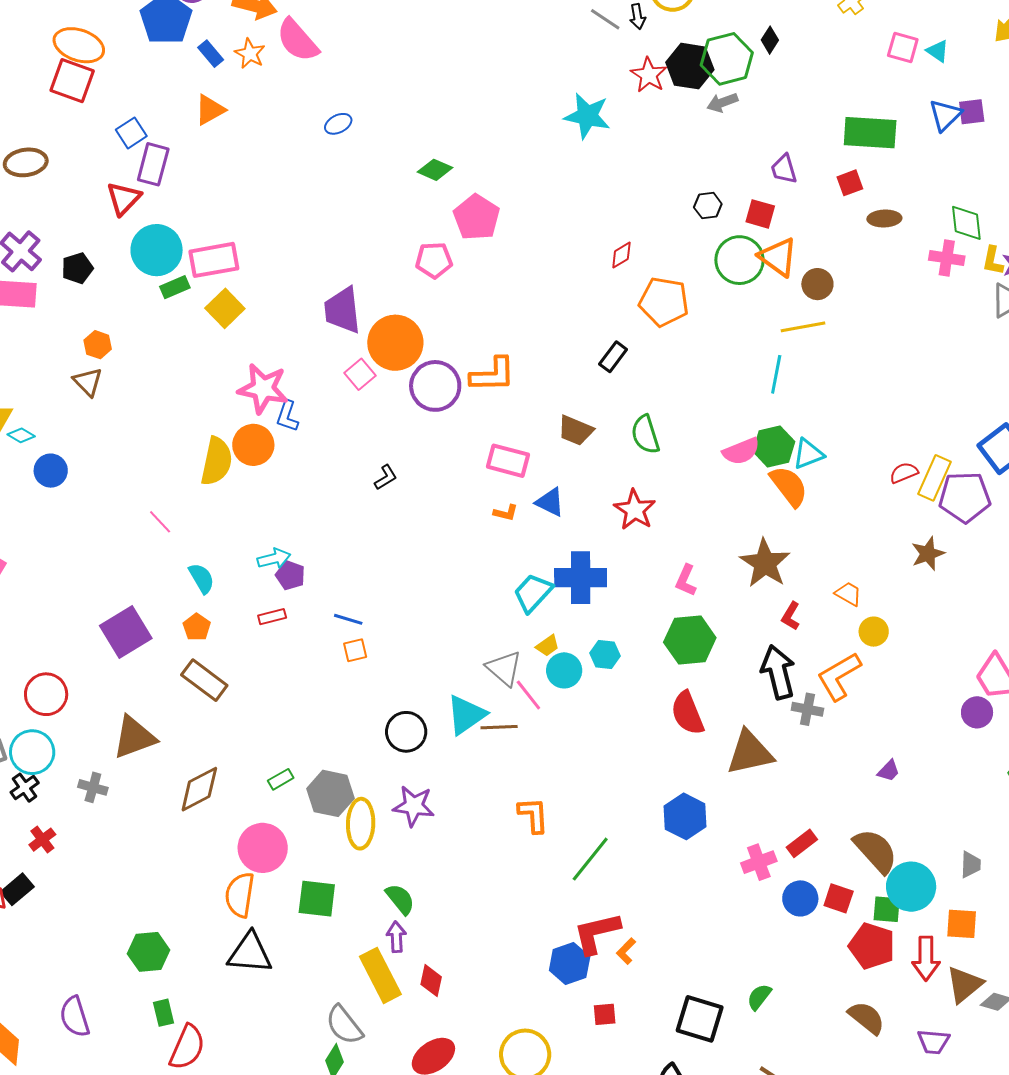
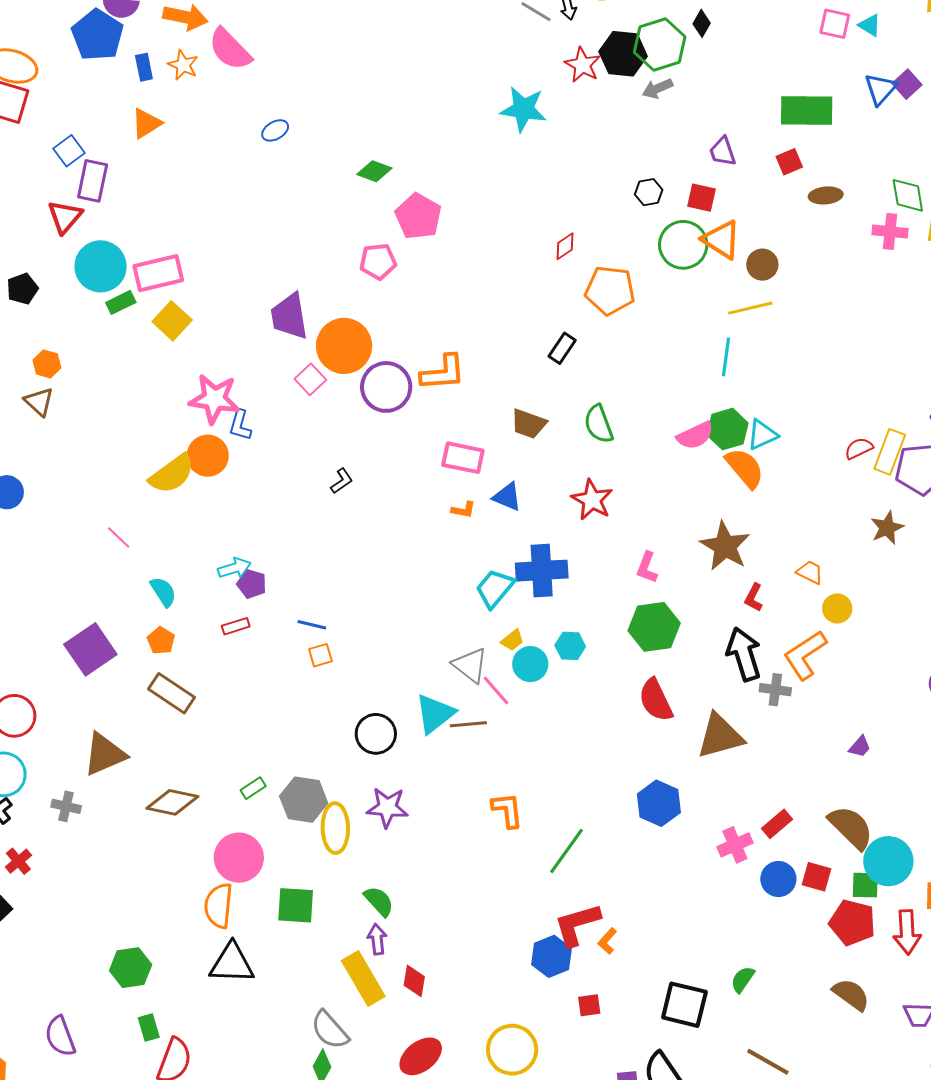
blue rectangle: (211, 54) -> (144, 67), turned 32
purple square: (972, 112) -> (907, 84), turned -32
yellow semicircle: (216, 461) -> (172, 474), turned 45
brown diamond: (199, 789) -> (172, 802), turned 42

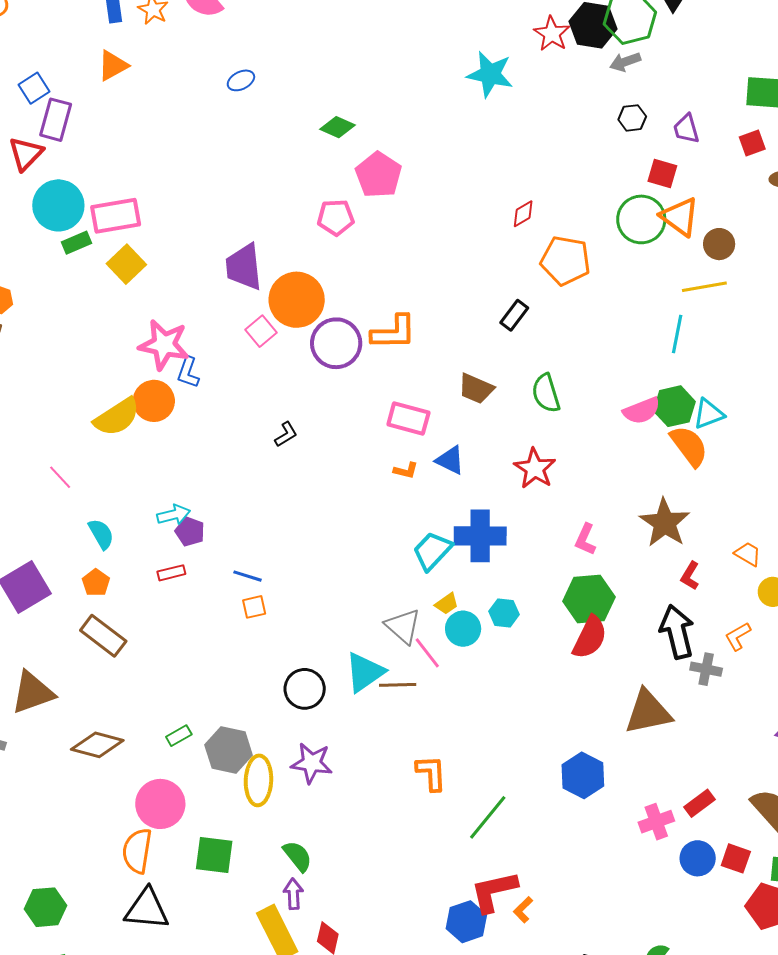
black hexagon: (649, 192) -> (632, 118), moved
orange L-shape: (805, 655) -> (738, 636), size x0.6
red semicircle: (656, 700) -> (590, 637), moved, turned -132

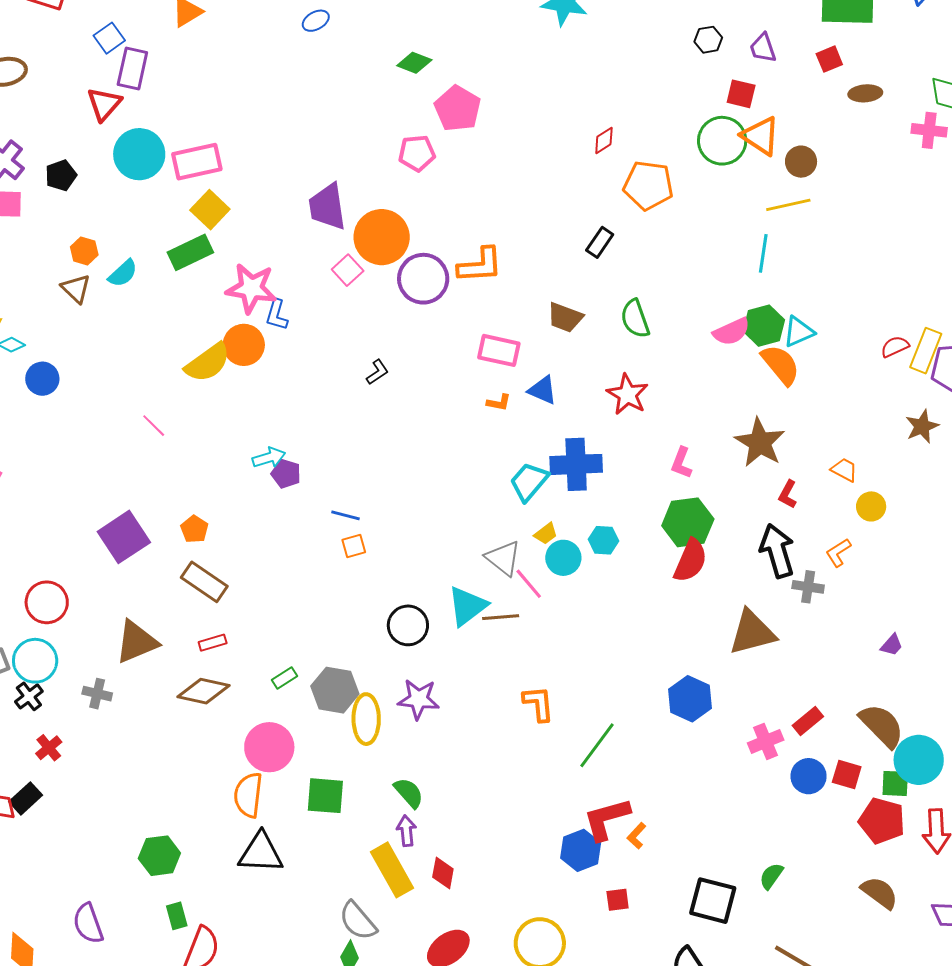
green rectangle: (76, 243) -> (190, 252), moved, size x1.5
cyan semicircle: (101, 534) -> (123, 273), moved, turned 80
red rectangle: (171, 573) -> (213, 643), moved

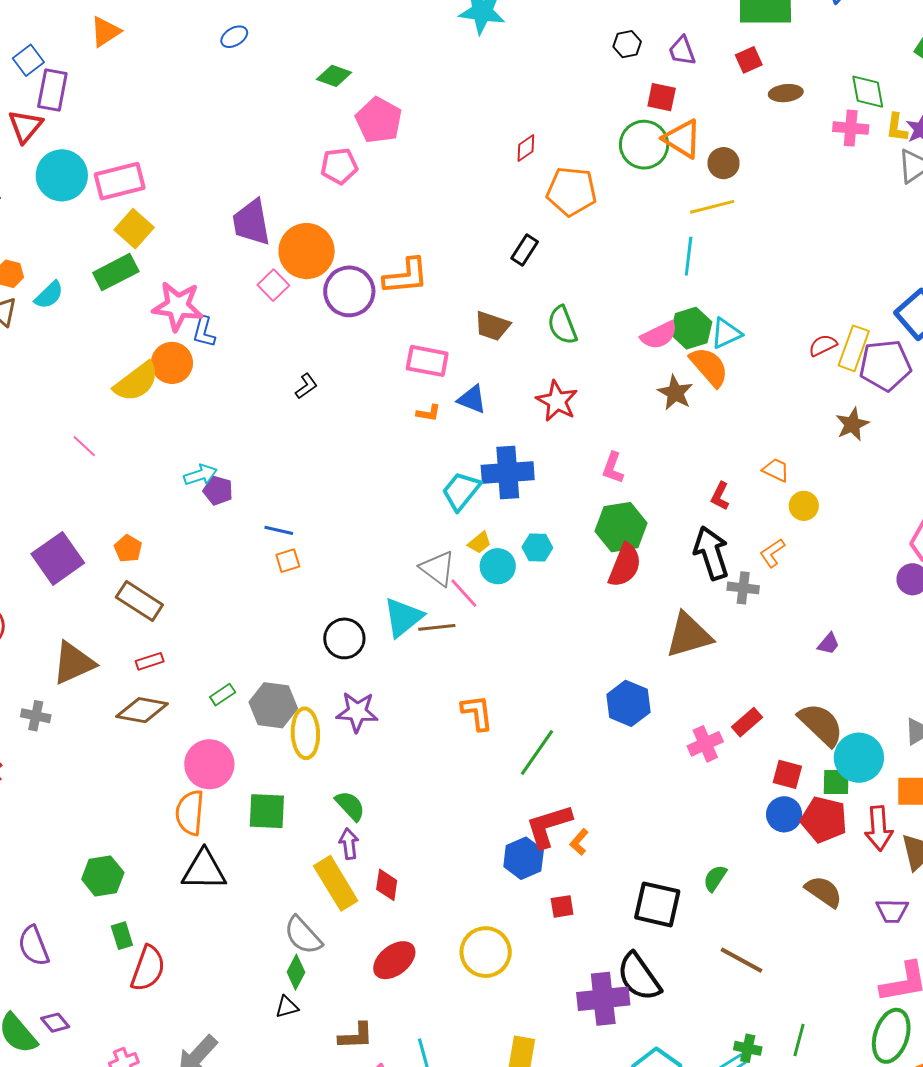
brown star: (760, 443) -> (675, 393), moved, size x0.7
blue circle: (809, 776) -> (784, 814), moved

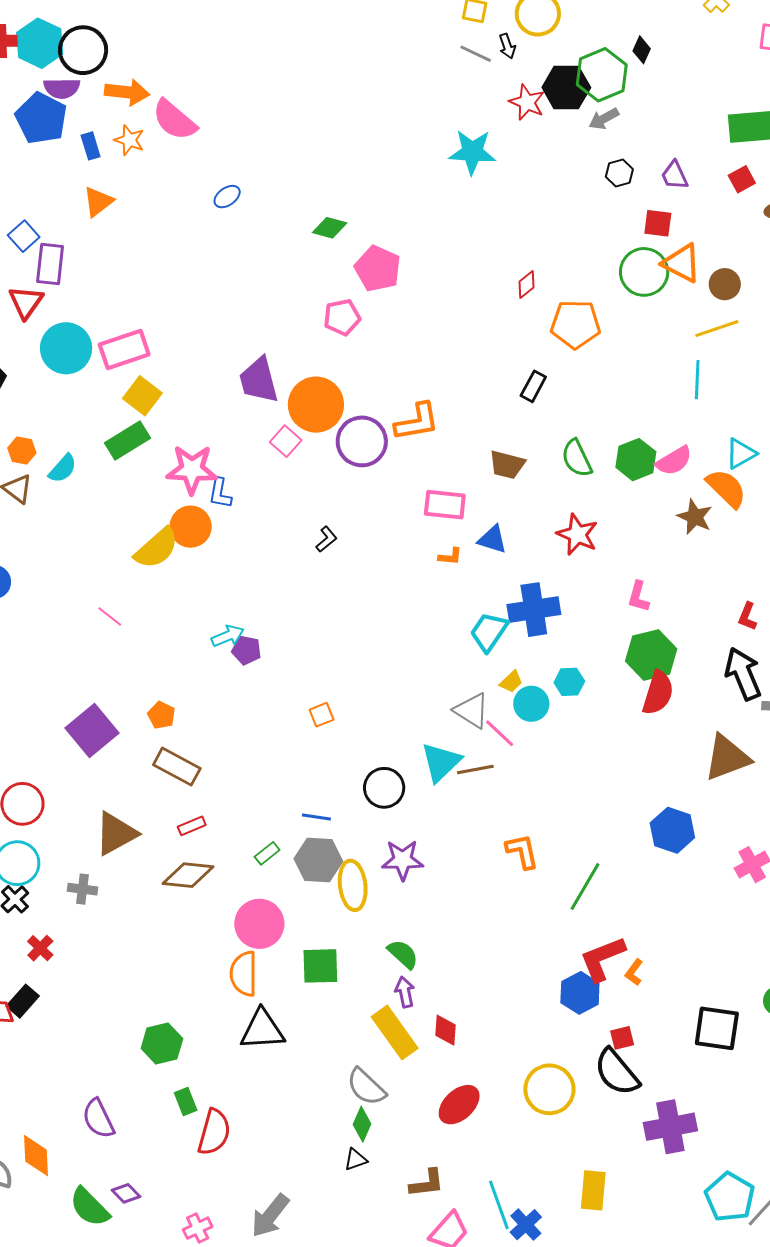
green hexagon: (691, 328) -> (636, 460), moved
blue line: (279, 530) -> (316, 817), moved
black semicircle: (639, 977) -> (617, 1072), moved

